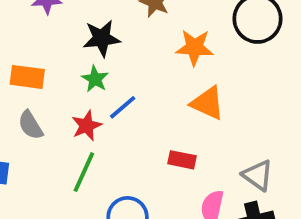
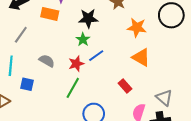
orange rectangle: (27, 77) -> (50, 14), moved
gray semicircle: (31, 125) -> (47, 61), turned 147
red rectangle: (182, 160) -> (125, 86), turned 32

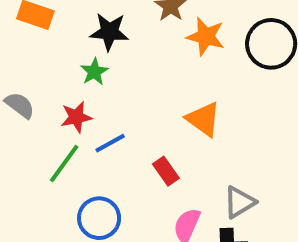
orange star: (137, 27) -> (206, 36), moved
blue line: (96, 56) -> (110, 143), moved
gray triangle: (164, 98) -> (239, 202), turned 42

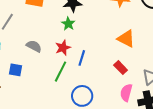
blue line: (110, 143) -> (82, 58), turned -35
red rectangle: (166, 171) -> (121, 68), moved

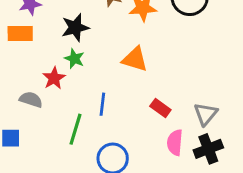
orange triangle: (126, 39) -> (135, 59), moved
red star: (63, 48) -> (54, 78), moved

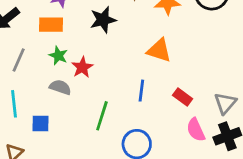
green star: (74, 59) -> (58, 56), moved
blue line: (102, 104) -> (141, 91), moved
pink semicircle: (175, 143) -> (196, 130), turned -30

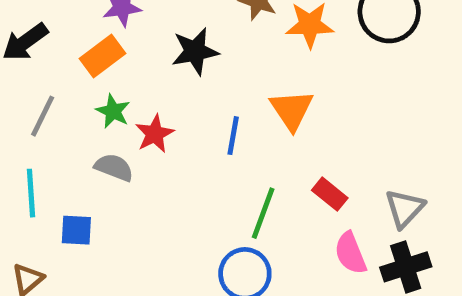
orange rectangle: (51, 25) -> (102, 56), turned -40
orange triangle: (159, 50) -> (292, 110), turned 36
blue line: (141, 91) -> (233, 136), moved
green line: (102, 116) -> (263, 213), moved

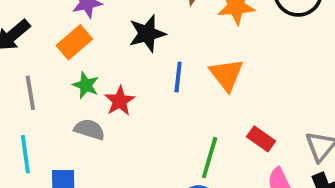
gray line: (43, 116) -> (30, 93), turned -32
blue line: (233, 136) -> (178, 77), moved

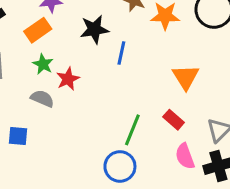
orange triangle: (226, 75) -> (186, 77), moved
blue line: (178, 77) -> (121, 53), moved

